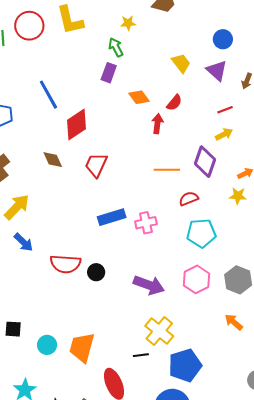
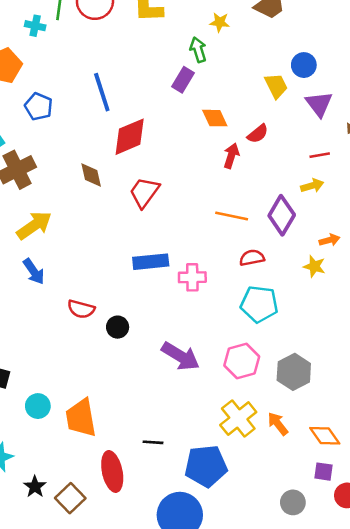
blue circle: (223, 39) -> (304, 65), moved
red semicircle: (65, 264) -> (81, 309), size x0.7
yellow cross: (159, 331) -> (238, 419), moved
orange trapezoid: (82, 347) -> (81, 418), turned -36

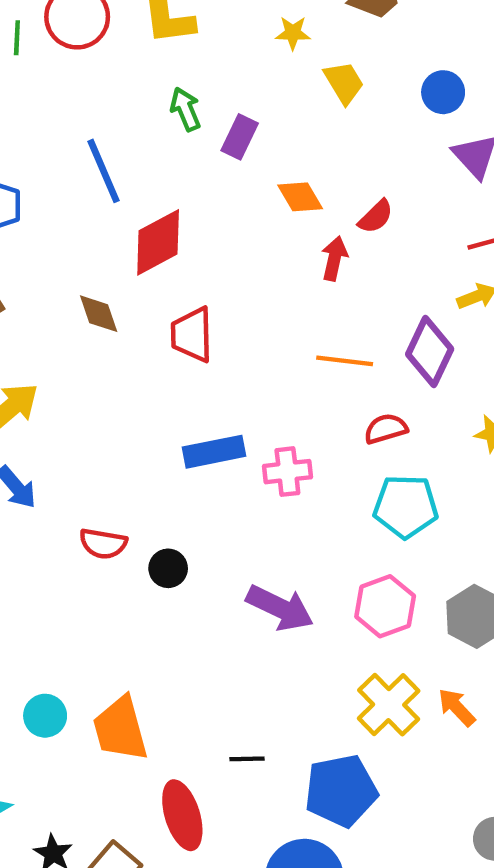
green arrow: (198, 50) -> (185, 109), moved
yellow trapezoid: (276, 86) -> (344, 83), moved
red trapezoid: (144, 192) -> (192, 335), turned -32

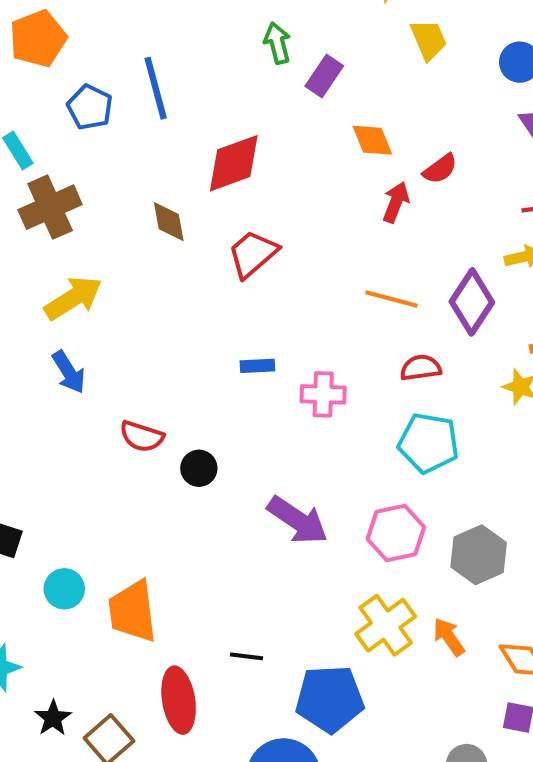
blue line: (104, 171) -> (156, 88), moved
red trapezoid: (192, 335) -> (253, 254), turned 42
blue rectangle: (214, 452) -> (257, 366), size x0.6

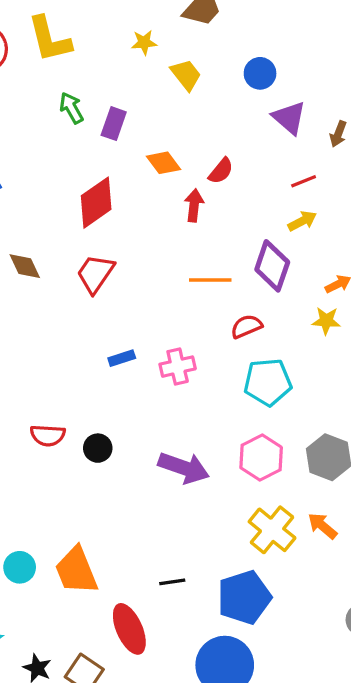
red diamond: (234, 163) -> (96, 203), moved

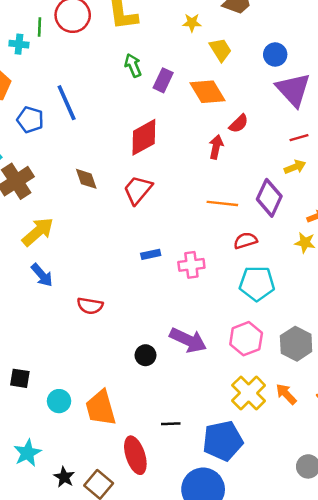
purple triangle: (289, 118) -> (293, 90), size x1.4
orange diamond: (163, 163) -> (207, 92), moved, size x1.4
black circle: (98, 448) -> (145, 355), moved

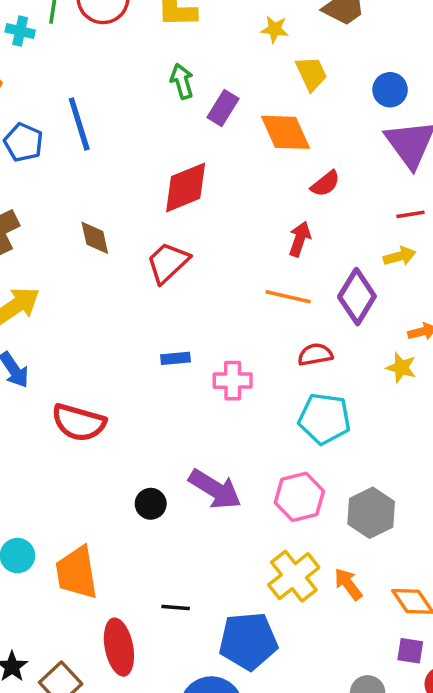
red arrow: (216, 147) -> (300, 239), moved
red semicircle: (90, 306) -> (79, 423), size x1.4

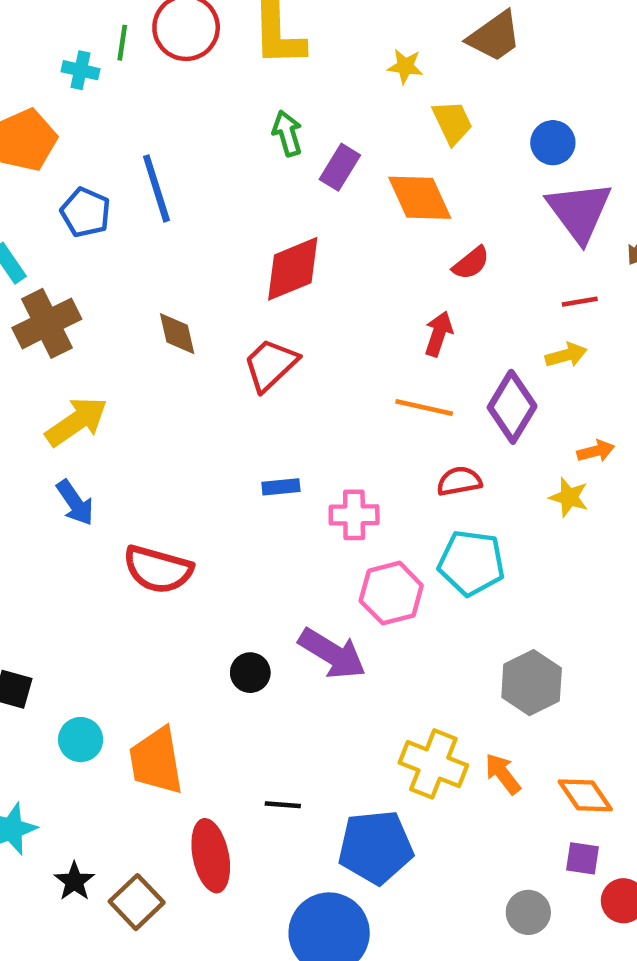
pink hexagon: (299, 497) -> (391, 593), moved
yellow cross: (294, 576) -> (433, 764), turned -30

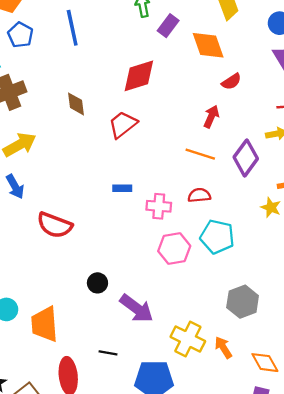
blue pentagon: (86, 212) -> (20, 35), moved
red semicircle: (459, 481) -> (199, 195), moved
purple arrow: (332, 654) -> (137, 308), moved

